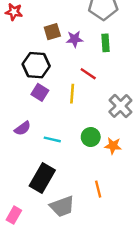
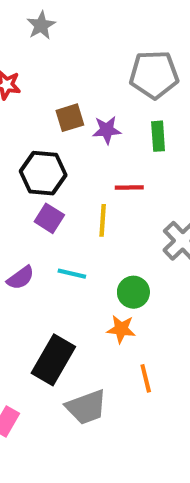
red line: (88, 74) -> (129, 187), turned -35
cyan line: (52, 139) -> (72, 274), moved
orange star: (113, 146) -> (121, 329), moved

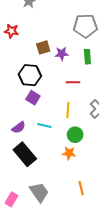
yellow line: (103, 220) -> (68, 110), moved
black rectangle: (53, 360) -> (25, 154), moved, turned -70
orange line: (146, 378) -> (81, 188), moved
gray trapezoid: (86, 407) -> (39, 192), moved, turned -105

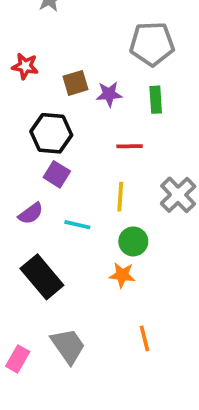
red star: (11, 31) -> (25, 66), moved
purple semicircle: (19, 128) -> (31, 213), moved

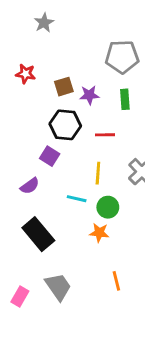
black hexagon: (51, 133) -> (65, 125), moved
cyan line: (77, 225) -> (77, 199), moved

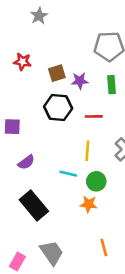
purple square: (50, 156) -> (12, 127), moved, turned -30

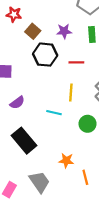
brown square: (57, 73) -> (33, 31), moved, turned -32
green circle: (96, 181) -> (88, 124), moved
orange star: (89, 204) -> (66, 161), moved

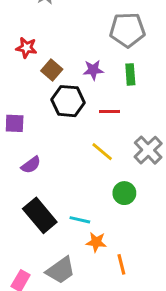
yellow line: (71, 93) -> (102, 152), turned -54
cyan line: (54, 113) -> (80, 220), moved
gray trapezoid: (40, 182) -> (61, 270), turned 90

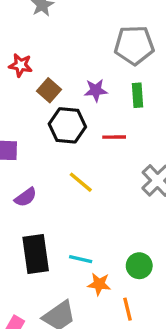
yellow line: (102, 152) -> (81, 182), moved
green circle: (124, 193) -> (139, 266), moved
black rectangle: (40, 215) -> (36, 254), turned 32

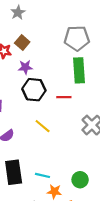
brown square: (49, 90) -> (22, 43), moved
purple star: (96, 90) -> (25, 67), moved
green rectangle: (138, 95) -> (79, 70), size x1.6

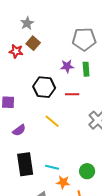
gray star: (18, 13) -> (27, 23), moved
purple star: (25, 67) -> (67, 66), moved
green rectangle: (79, 70) -> (86, 69), size x0.6

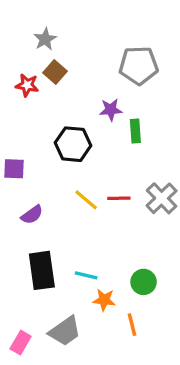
green rectangle: (86, 69) -> (135, 131), moved
red line: (72, 94) -> (119, 198), moved

